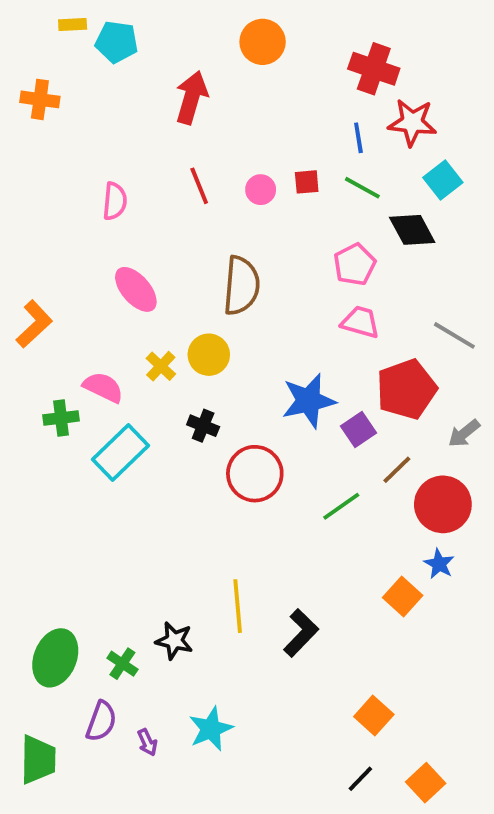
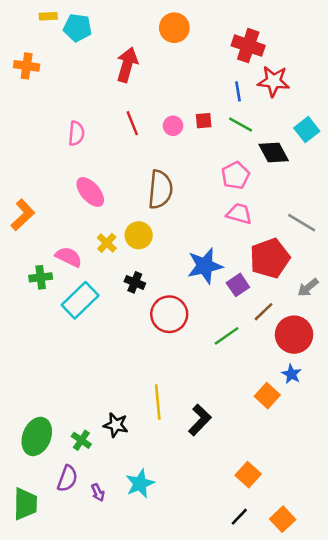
cyan square: (443, 180) -> (307, 130), moved

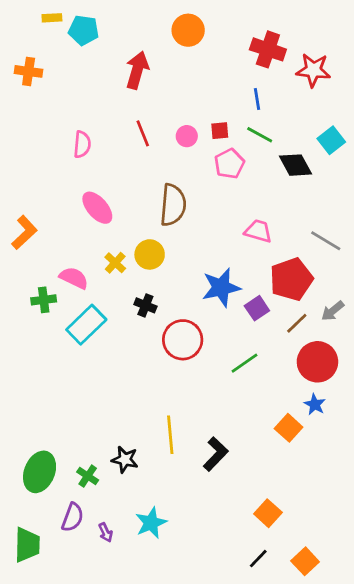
red star: (274, 81) -> (313, 70), moved
pink pentagon: (235, 175) -> (229, 164), moved
brown line: (263, 312) -> (297, 323), moved

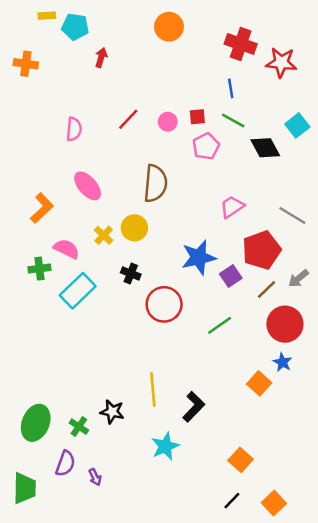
red arrow: (137, 70) -> (101, 58), moved, size x0.6
red line: (143, 133) -> (128, 119), turned 65
pink trapezoid: (258, 231) -> (232, 207), turned -50
orange L-shape: (24, 232) -> (42, 208), moved
cyan star: (151, 523) -> (165, 446), moved

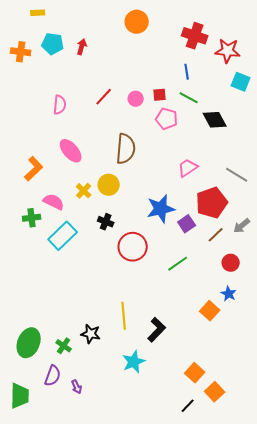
cyan pentagon: (75, 27) -> (53, 44), moved
cyan square: (297, 125) -> (241, 82), moved, turned -30
pink pentagon: (206, 146) -> (167, 119), turned -30
red circle: (285, 324) -> (231, 263), size x0.6
orange square: (274, 503) -> (215, 392), moved

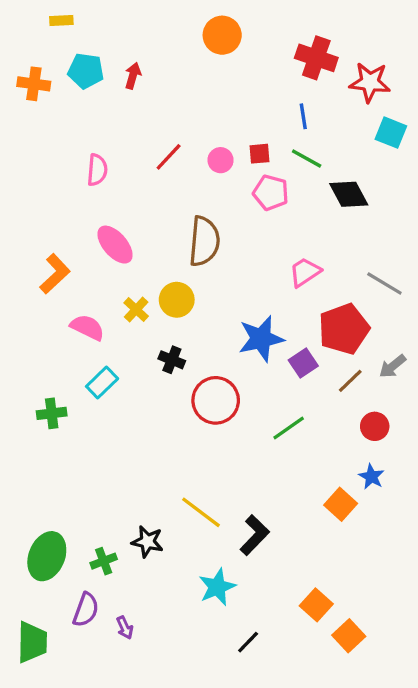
green cross: (32, 218) -> (52, 413), moved
cyan rectangle: (63, 236) -> (102, 383), size x0.7
yellow line: (124, 316) -> (201, 512), turned -48
green cross: (64, 346) -> (104, 561), turned 35
black line: (188, 406) -> (248, 642), moved

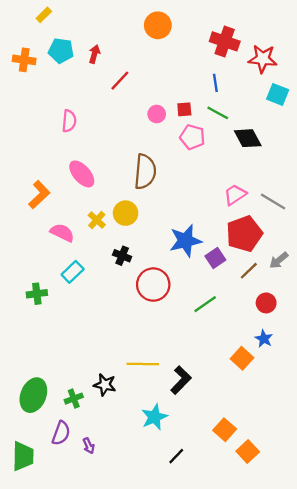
yellow rectangle: (61, 21) -> (44, 15), turned -42
red line: (169, 157) -> (120, 81), moved
pink trapezoid: (305, 272) -> (235, 195), moved
yellow line: (201, 512) -> (143, 364), turned -36

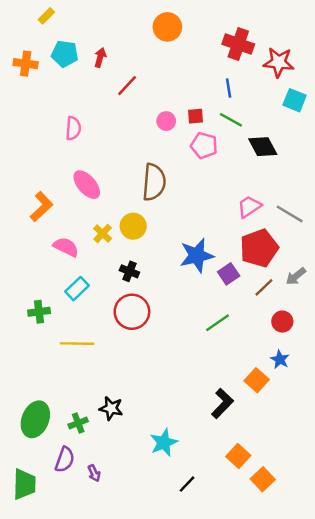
red circle: (153, 285) -> (132, 312), moved
yellow line: (143, 364) -> (77, 344), moved
black L-shape: (181, 380) -> (222, 403), moved

